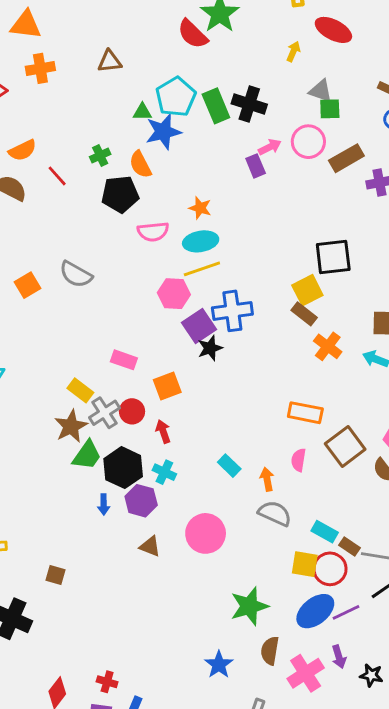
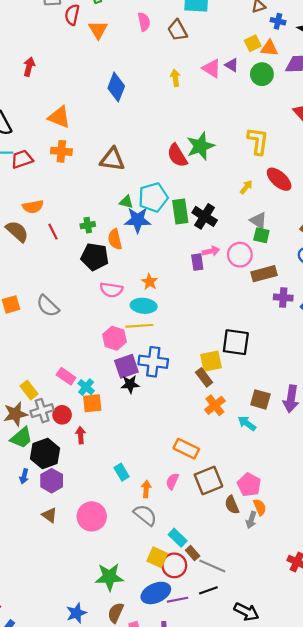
brown triangle: (110, 61) -> (112, 159), size x1.4
cyan cross: (164, 472) -> (86, 387), moved

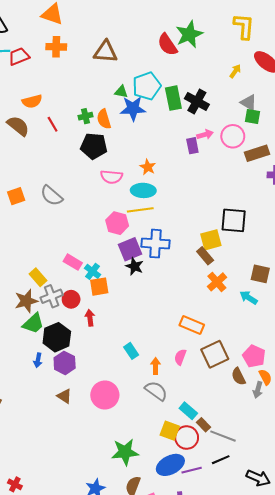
orange semicircle: (115, 239) -> (104, 119), moved
black star: (130, 384) -> (135, 266), turned 30

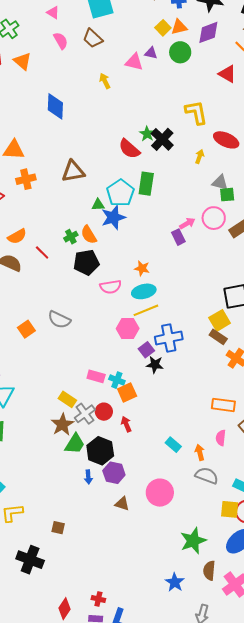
green star: (189, 34) -> (147, 134), size x0.6
green rectangle: (173, 98) -> (146, 184), moved, turned 35
black cross: (197, 102) -> (162, 139), moved, turned 30
purple square: (130, 249) -> (146, 350), size x0.7

